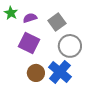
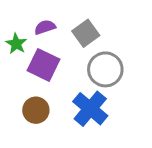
green star: (11, 13) -> (16, 44), moved
brown circle: (36, 73) -> (36, 110), moved

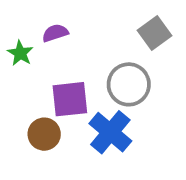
gray square: (86, 33) -> (154, 33), moved
purple square: (43, 65) -> (70, 99), moved, turned -32

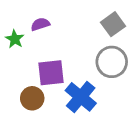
gray circle: (129, 84) -> (112, 62), moved

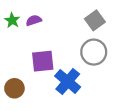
green star: (15, 39) -> (12, 20), moved
brown circle: (32, 98) -> (14, 88), moved

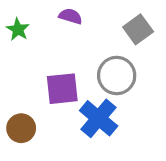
purple semicircle: (34, 20) -> (71, 16), moved, turned 35
gray circle: (94, 52) -> (117, 76), moved

